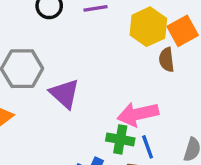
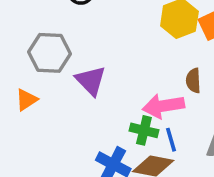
brown semicircle: (167, 60) -> (193, 81), moved

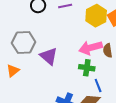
pink arrow: (163, 106) -> (91, 48), moved
green cross: (144, 130) -> (87, 68), moved

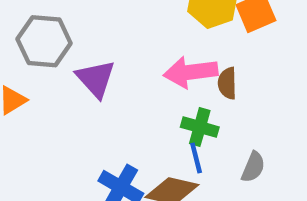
green cross: (87, 68) -> (200, 127), moved

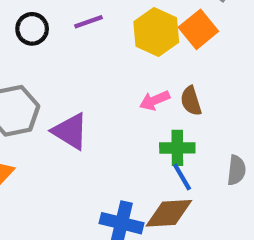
pink arrow: (191, 72) -> (155, 100), size x0.6

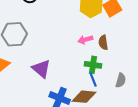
purple triangle: (70, 131) -> (41, 69), moved

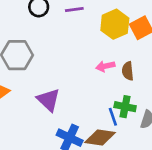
green cross: (93, 65) -> (125, 107), moved

